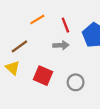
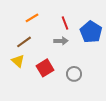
orange line: (37, 19) -> (32, 18), moved
red square: (43, 76) -> (45, 68), turned 36

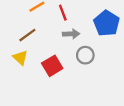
red line: (65, 23) -> (63, 13), moved
gray circle: (74, 74) -> (85, 55), moved

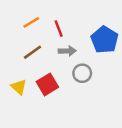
brown line: (27, 35) -> (32, 52), moved
yellow triangle: (20, 58) -> (19, 87), moved

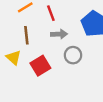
brown line: (32, 52) -> (26, 35), turned -60
yellow triangle: (19, 87) -> (14, 57), moved

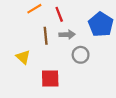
brown line: (26, 35) -> (46, 36), moved
red square: (40, 66) -> (50, 78), moved, turned 30

